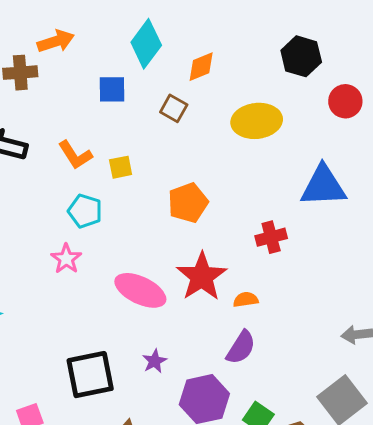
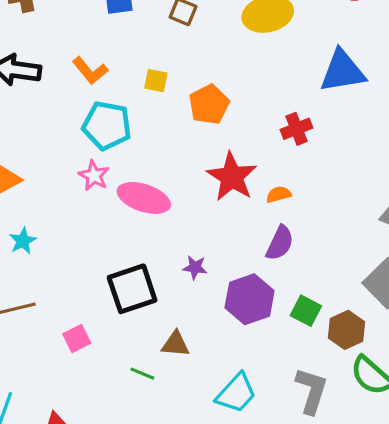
yellow square: (121, 167) -> (156, 81), moved, turned 30
cyan pentagon: (85, 211) -> (107, 126), size x1.4
pink ellipse: (140, 290) -> (144, 198), moved
purple star: (155, 361) -> (195, 267), turned -30

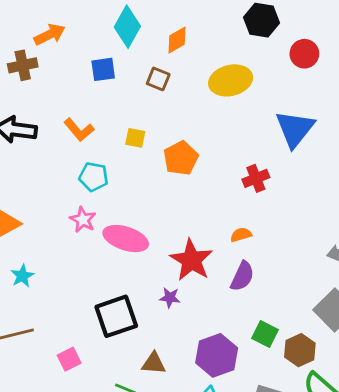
blue triangle: (342, 71) -> (295, 129), turned -42
cyan pentagon: (107, 126) -> (94, 177), size x0.7
red star: (232, 177) -> (191, 260), moved
purple hexagon: (250, 299) -> (217, 355), moved

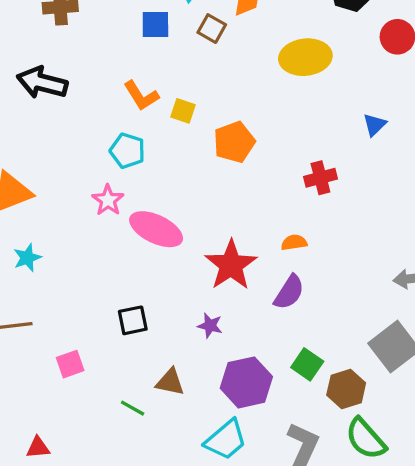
brown square: (158, 79) -> (212, 29), moved
blue triangle: (295, 129) -> (374, 125), size x0.5
orange L-shape: (79, 130) -> (141, 96), moved
purple star: (170, 298) -> (210, 326), moved
black square: (116, 316) -> (133, 320), size x0.6

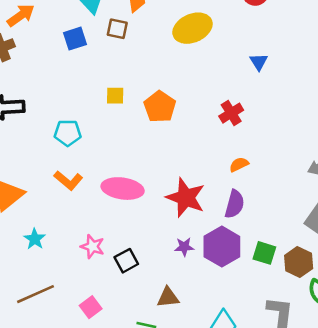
orange L-shape: (141, 96) -> (68, 180), moved
cyan pentagon: (127, 151) -> (68, 133), moved
pink star: (108, 200) -> (92, 246), moved
orange semicircle: (294, 242) -> (239, 164), moved
purple hexagon: (246, 382) -> (222, 247), moved

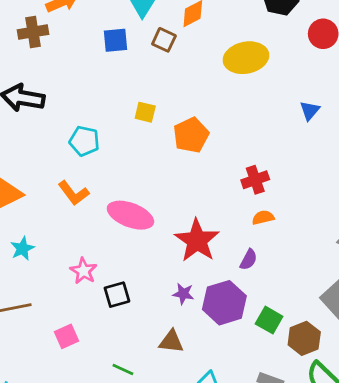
red cross: (231, 113) -> (255, 180), moved
purple semicircle: (235, 204) -> (249, 260), size x0.7
brown triangle: (168, 297) -> (171, 342), moved

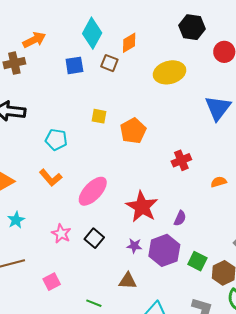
blue triangle: (310, 111) -> (218, 108), size x1.8
pink ellipse: (130, 215) -> (93, 191), turned -64
orange semicircle: (263, 217) -> (219, 182), moved
black square: (117, 295) -> (94, 238), moved, turned -30

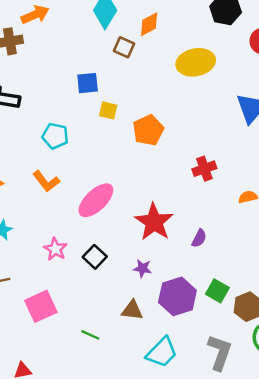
blue square: (74, 65) -> (88, 83), moved
purple hexagon: (164, 250) -> (177, 296), moved
pink square: (52, 282) -> (41, 306), size x1.5

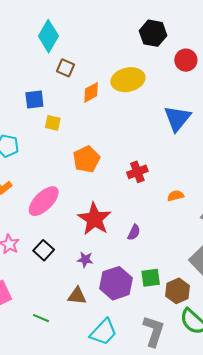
orange diamond: (149, 24) -> (91, 92), moved
orange pentagon: (148, 130) -> (86, 159), moved
green square: (217, 291) -> (151, 278), turned -36

